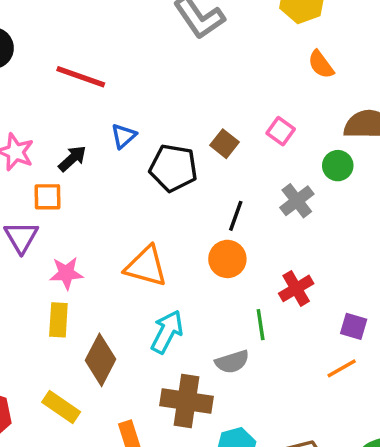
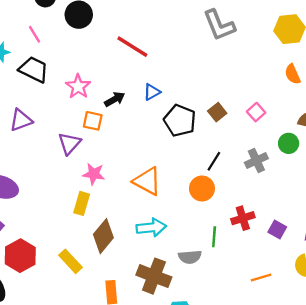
purple square: (354, 326) -> (277, 230), moved
cyan arrow: (167, 332) -> (151, 227), turned 44

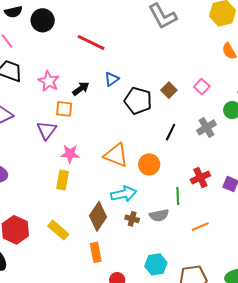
orange circle: (202, 189) -> (149, 164), moved
brown diamond: (103, 236) -> (98, 216), moved
brown cross: (154, 276) -> (132, 219), moved, size x0.5
orange line: (261, 278) -> (200, 227), moved

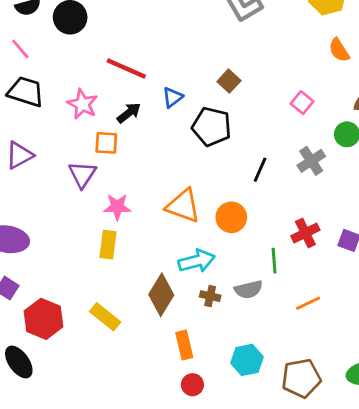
red line: (91, 42) -> (126, 68), moved
brown square: (169, 90) -> (229, 81), moved
orange rectangle: (96, 252) -> (184, 345), moved

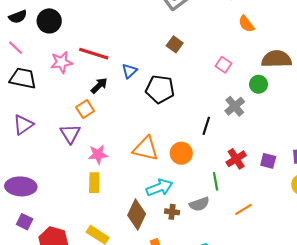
brown square: (229, 81) -> (175, 44), moved
pink star: (82, 104) -> (61, 62), moved, turned -30
orange square: (106, 143) -> (85, 109), turned -30
black line: (260, 170) -> (206, 126), moved

